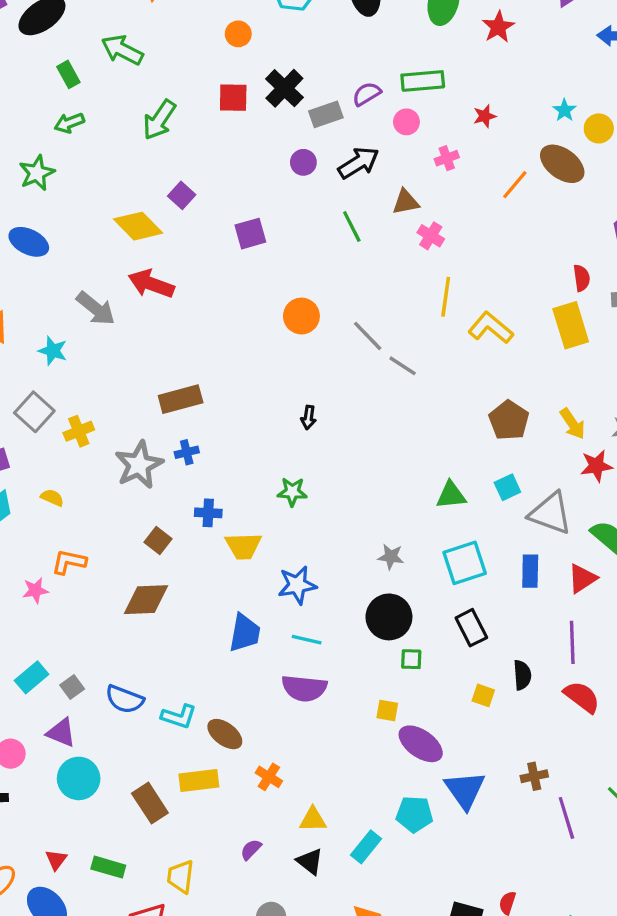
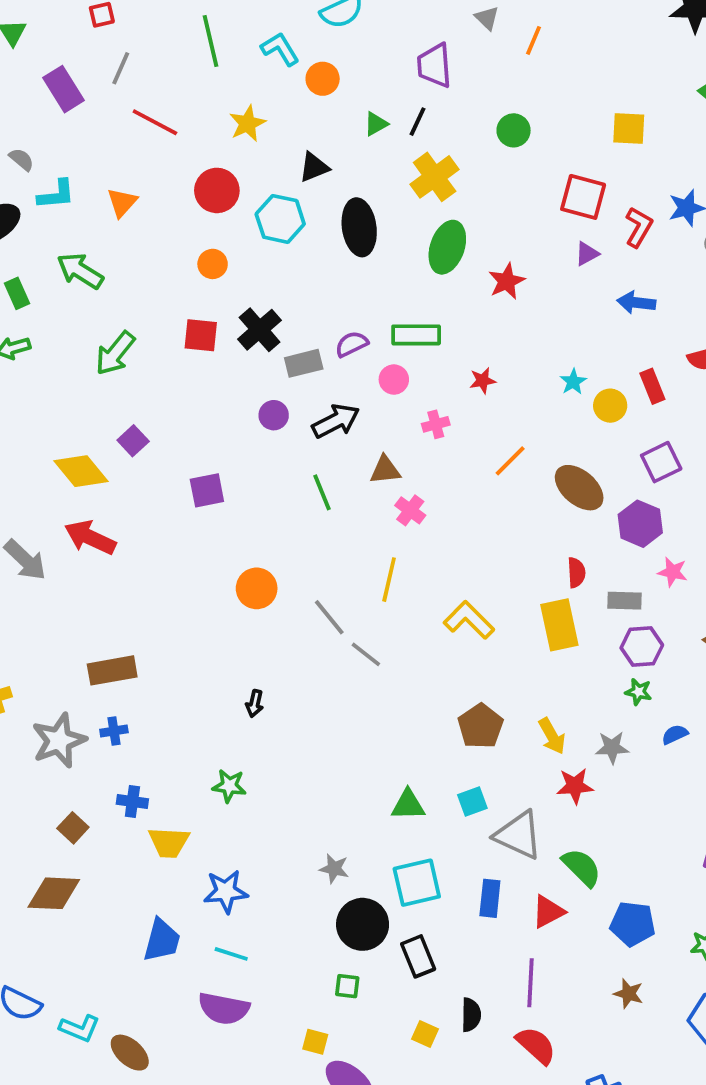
brown ellipse: (562, 164) -> (579, 488), moved
yellow line: (446, 297) -> (389, 580), moved
black circle: (389, 617) -> (363, 924), moved

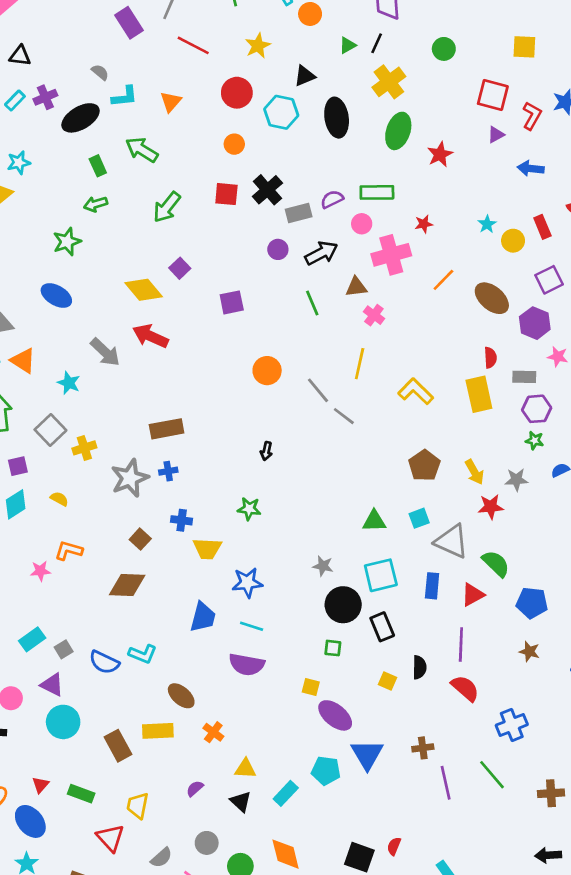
pink cross: (436, 424) -> (391, 255), size x2.0
cyan L-shape: (80, 1028) -> (143, 654), moved

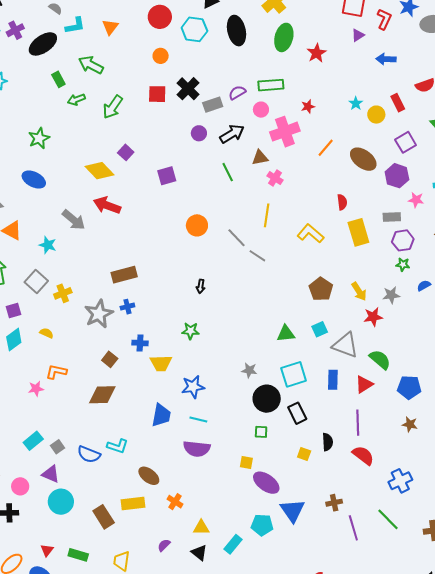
green arrow: (96, 204) -> (76, 100), moved
red semicircle: (490, 358) -> (342, 202), moved

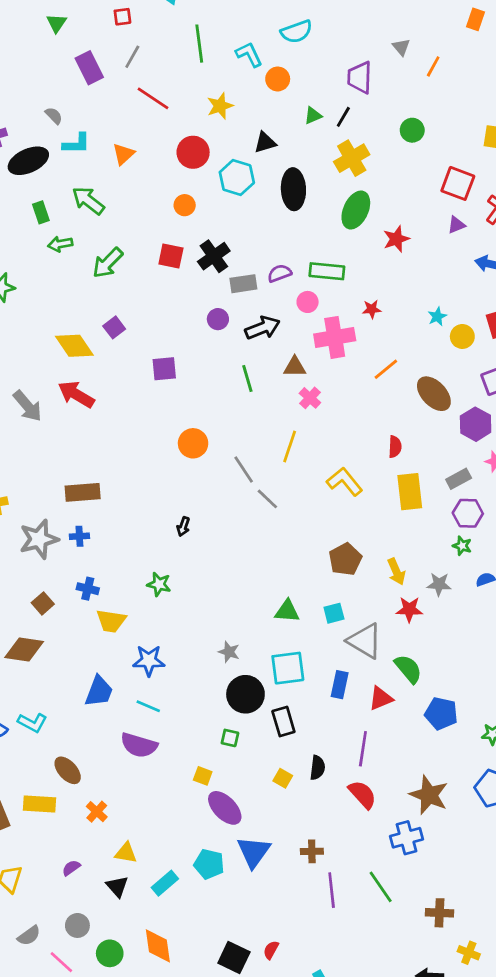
gray rectangle: (392, 217) -> (459, 479), turned -36
brown star: (410, 424) -> (429, 795), moved, size x1.8

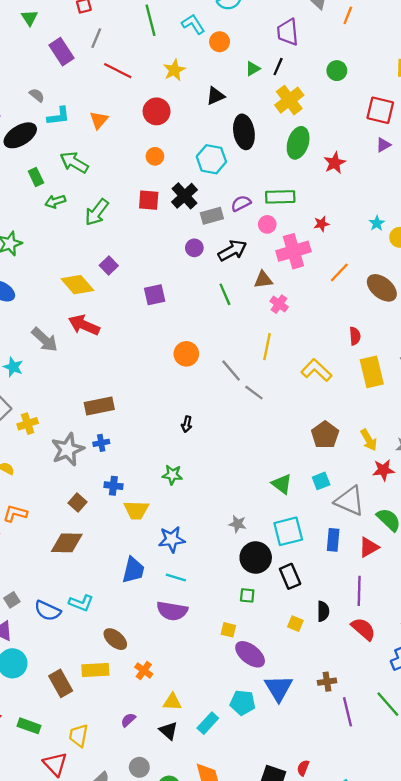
cyan hexagon: (237, 177) -> (211, 159), moved
green triangle: (287, 611) -> (282, 484), turned 40

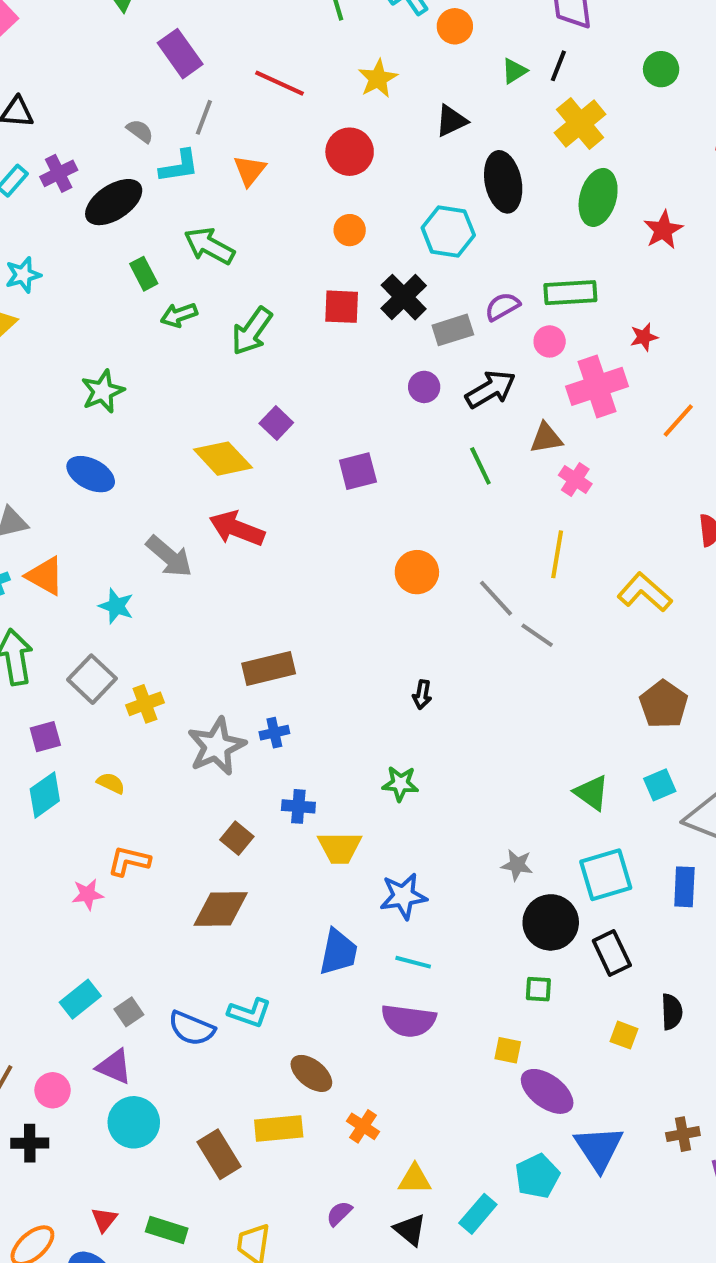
gray line: (96, 38) -> (204, 117), moved
cyan pentagon: (243, 703) -> (537, 1176), turned -30

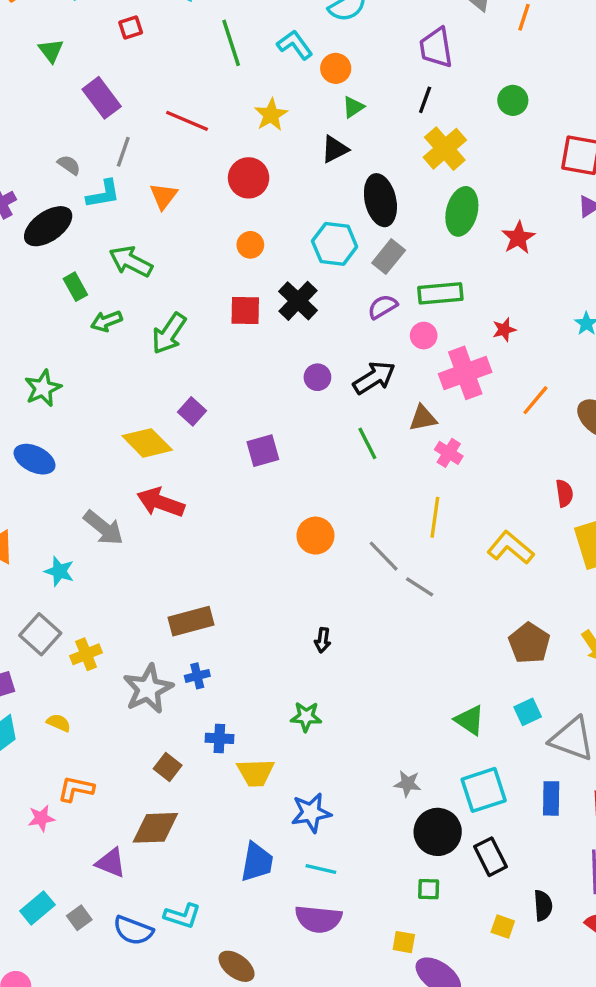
green triangle: (514, 71) -> (353, 107), moved
gray rectangle: (453, 330) -> (389, 257), moved, turned -32
purple triangle: (114, 1067) -> (111, 863), moved

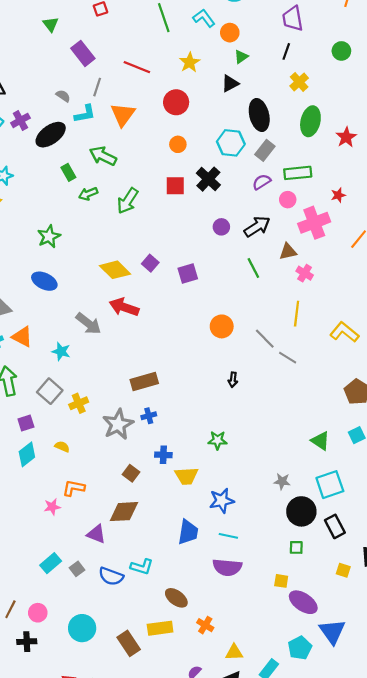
yellow cross: (445, 149) -> (299, 82), size x0.7
orange triangle: (164, 196) -> (123, 115), size x1.4
purple square: (192, 411) -> (150, 263), moved
black arrow: (323, 640) -> (233, 380), moved

